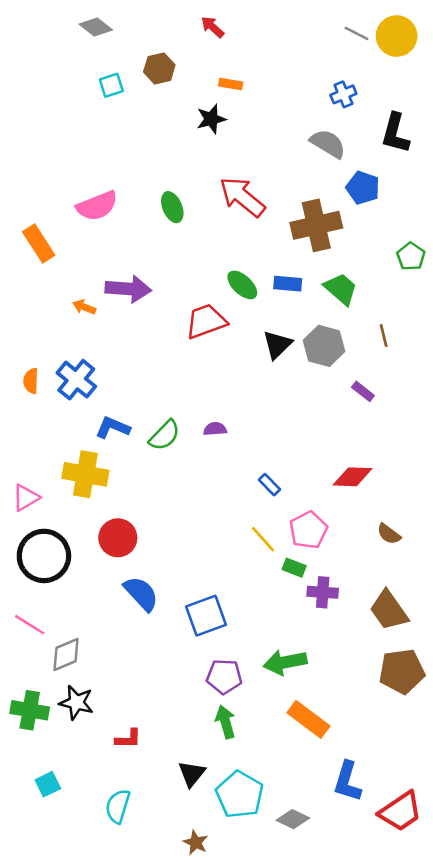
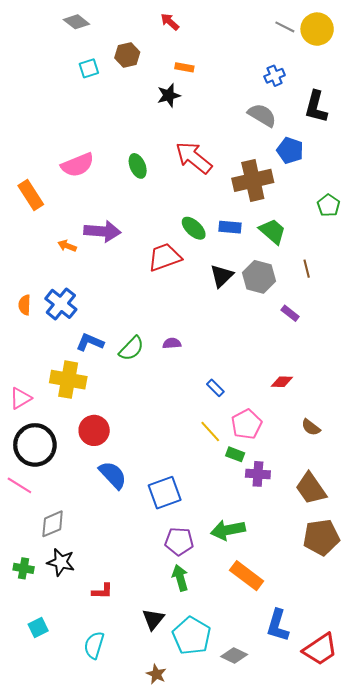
red diamond: (353, 477) -> (282, 382), size x0.7
pink line: (30, 625) -> (19, 485), moved
green cross: (30, 710) -> (24, 568), size x0.7

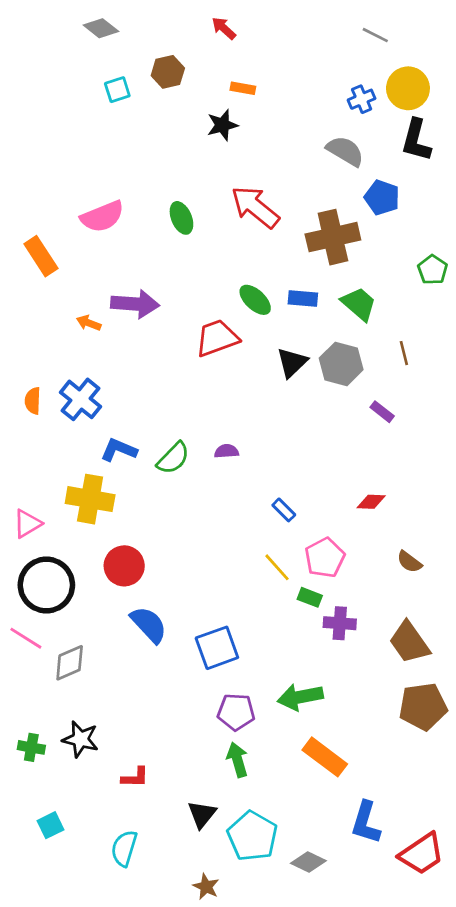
yellow circle: (317, 29) -> (408, 88), moved
gray diamond: (53, 524) -> (70, 663), moved

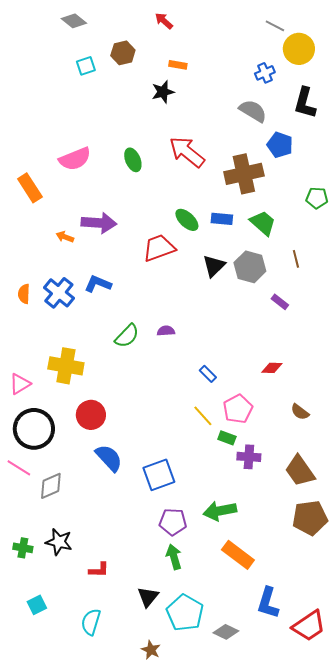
yellow circle: (408, 88) -> (299, 49), moved
green pentagon: (433, 270) -> (317, 198), turned -30
blue L-shape: (119, 450) -> (98, 284), moved

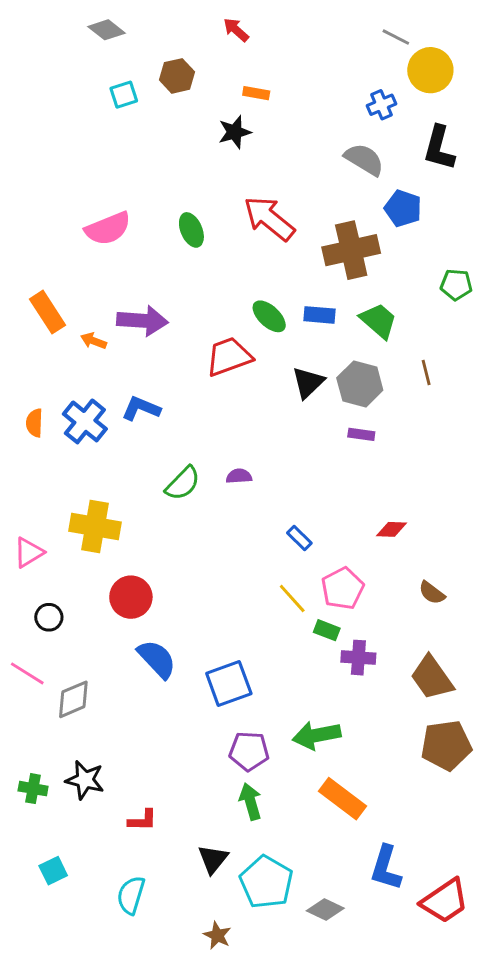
orange rectangle: (30, 188) -> (47, 312), moved
purple rectangle: (280, 302) -> (361, 434), moved, turned -30
black circle: (34, 429) -> (49, 617), size x0.5

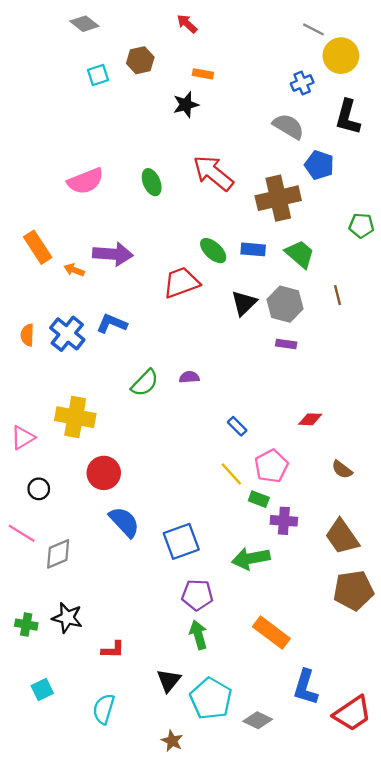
green arrow: (317, 735) -> (251, 558), moved

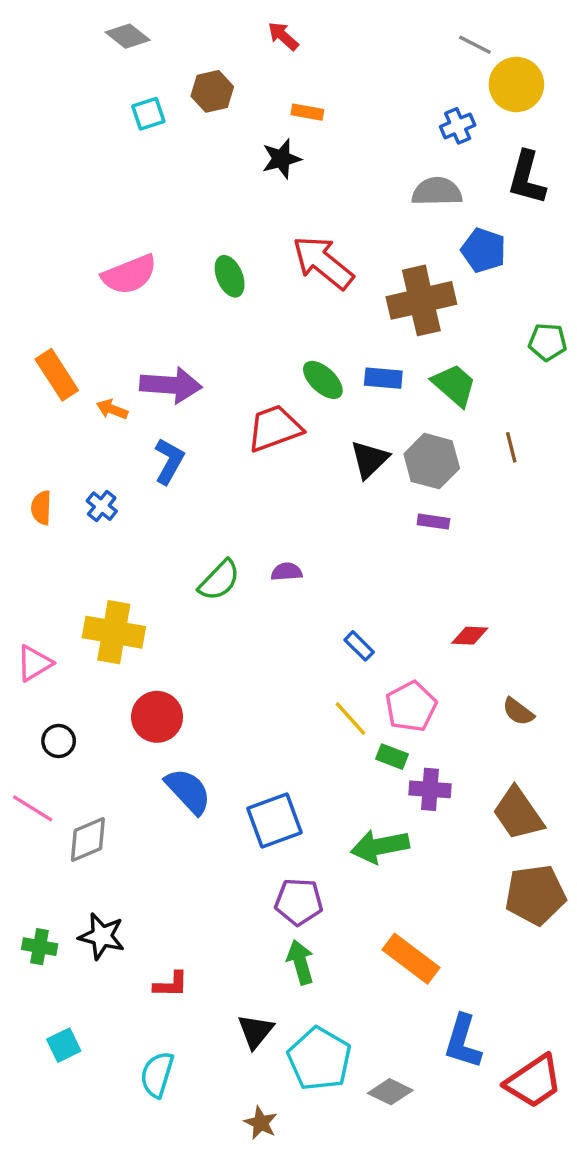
gray semicircle: (288, 126) -> (437, 192), turned -32
blue L-shape: (112, 324) -> (169, 461), moved, turned 96
blue cross: (67, 334) -> (102, 506), size x0.6

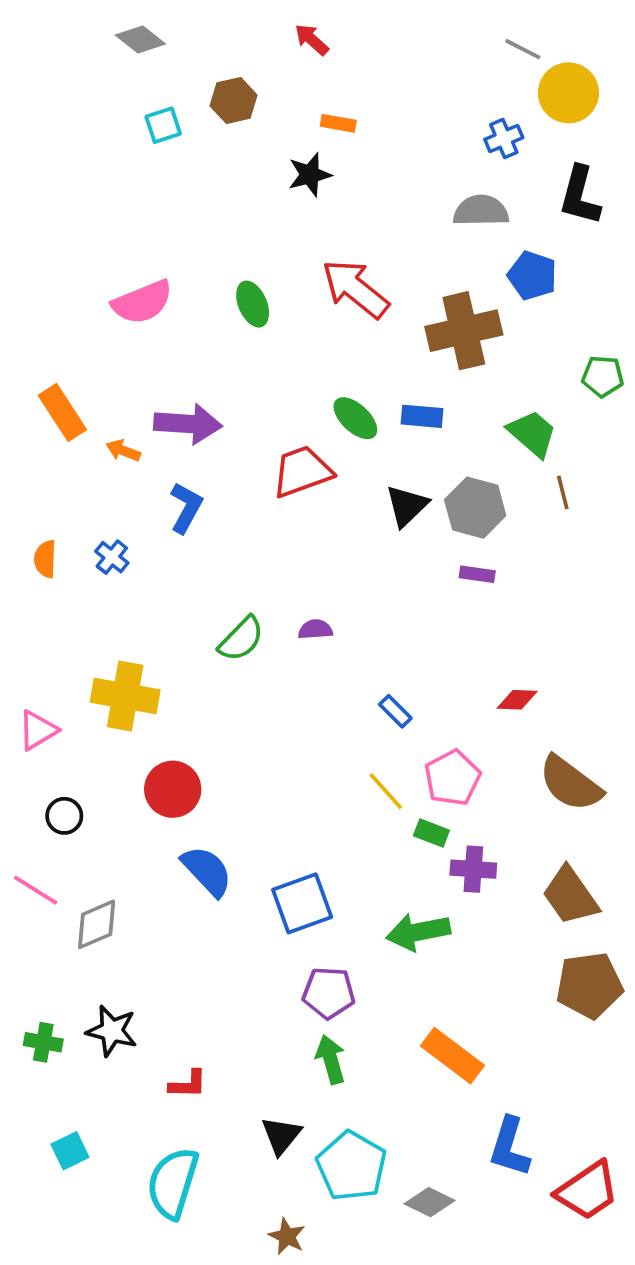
green trapezoid: (454, 385) -> (532, 433), moved
brown semicircle: (518, 712) -> (570, 784), size x1.8
cyan semicircle: (157, 1074) -> (173, 1183), size x1.4

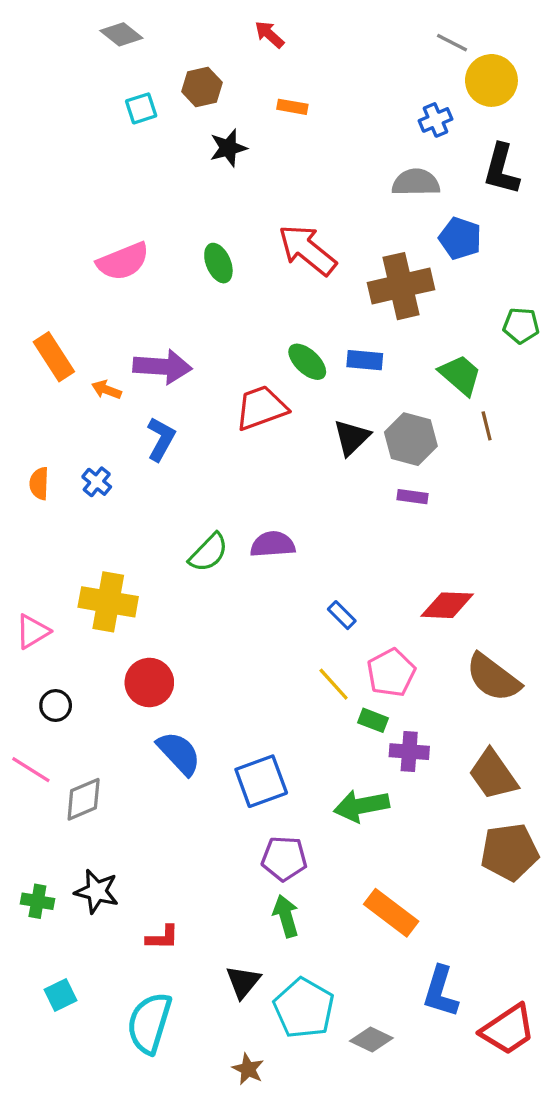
black star: (310, 175) -> (228, 148), moved
purple semicircle: (315, 629) -> (273, 544), size x1.5
red diamond: (517, 700) -> (447, 605), size x1.5

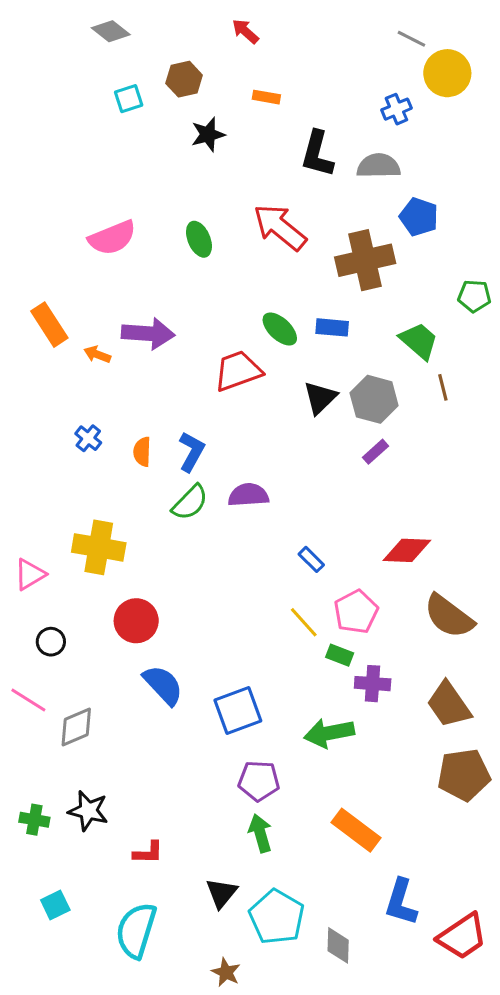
black L-shape: (501, 169) -> (317, 154), moved
blue L-shape: (161, 439) -> (192, 452), moved
orange semicircle: (39, 483) -> (142, 452), moved
purple rectangle: (413, 497) -> (376, 452), turned -50
gray diamond: (371, 1039) -> (338, 945), turned 66

